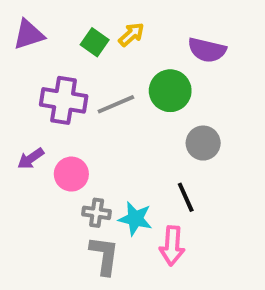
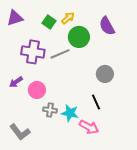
purple semicircle: (207, 50) -> (107, 26), turned 48
green circle: (170, 91) -> (79, 37), moved
pink arrow: (172, 246) -> (89, 127), turned -66
gray L-shape: (104, 255) -> (20, 132), moved, turned 135

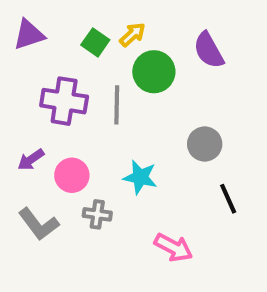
gray line: (60, 54) -> (117, 105), turned -66
black line: (96, 102) -> (228, 199), moved
cyan star: (70, 113) -> (140, 177), moved
gray L-shape: (20, 132) -> (39, 224), moved

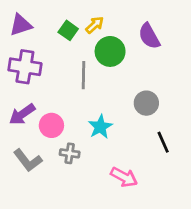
purple cross: (64, 101) -> (25, 67), moved
purple arrow: (31, 160) -> (22, 114), size x1.4
cyan star: (140, 177) -> (100, 127), turned 30

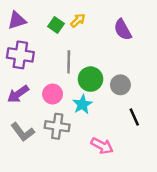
green circle: (110, 51) -> (91, 79), moved
pink circle: (51, 125) -> (53, 94), moved
gray cross: (70, 153) -> (57, 126), size x1.5

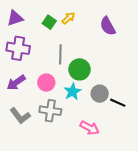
gray circle: (120, 85) -> (100, 94), moved
black line: (134, 117) -> (118, 103), turned -42

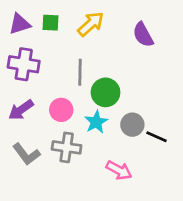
yellow arrow: (68, 18) -> (91, 24), size x1.5
green square: (49, 22) -> (50, 23), moved, turned -32

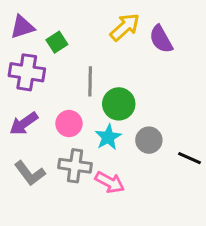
green square: (50, 23) -> (57, 42), moved, turned -36
yellow arrow: (91, 24) -> (125, 27), moved
black line: (156, 137) -> (190, 158), moved
pink arrow: (119, 170) -> (110, 182), moved

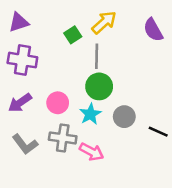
purple semicircle: (161, 39) -> (153, 30), moved
green square: (57, 42) -> (73, 35), moved
gray line: (90, 81) -> (97, 56), moved

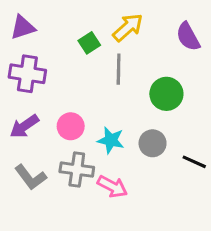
green circle: (99, 86) -> (166, 94), moved
cyan star: (90, 114) -> (111, 140), turned -30

